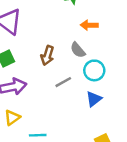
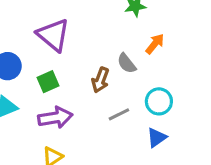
orange arrow: (89, 25) -> (155, 44), turned 126
gray semicircle: (78, 50) -> (127, 63), moved

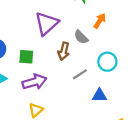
purple triangle: (53, 35) -> (47, 24), moved, turned 45
green square: (48, 82) -> (26, 57), turned 35
blue triangle: (157, 137) -> (99, 95), moved, turned 42

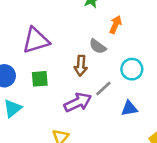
purple triangle: (47, 24) -> (36, 40), moved, turned 35
purple arrow: (34, 82) -> (78, 102), moved

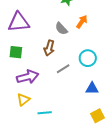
gray semicircle: (98, 46) -> (61, 29), moved
purple arrow: (78, 102) -> (28, 77), moved
blue triangle: (129, 108) -> (92, 88), moved

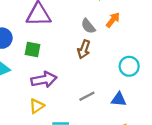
brown arrow: (49, 48) -> (84, 49), moved
cyan circle: (88, 58) -> (129, 66), moved
gray line: (63, 69) -> (87, 96), moved

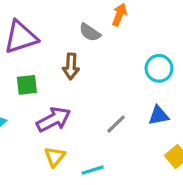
brown arrow: (84, 49) -> (71, 66), moved

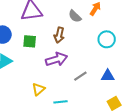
cyan circle: (159, 68) -> (107, 39), moved
purple arrow: (54, 120) -> (57, 59), moved

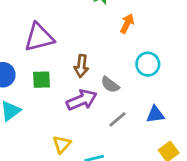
gray semicircle: (75, 16) -> (110, 85), moved

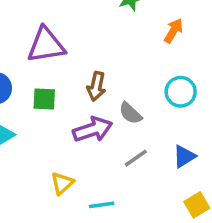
orange arrow: (127, 24) -> (173, 31), moved
blue triangle: (155, 114) -> (184, 156), turned -30

